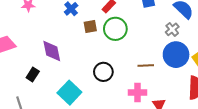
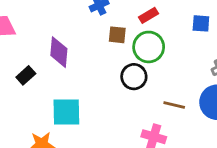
black circle: (103, 72) -> (134, 77), moved
cyan square: (69, 93) -> (66, 112), turned 30

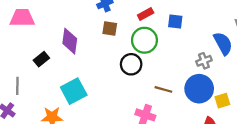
blue square: (201, 23) -> (175, 21), moved
brown square: (117, 35) -> (110, 28), moved
cyan square: (66, 112) -> (74, 91), turned -30

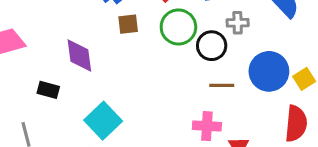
black rectangle: (41, 59) -> (48, 90), turned 70
gray cross: (204, 61) -> (238, 23), moved, turned 35
black circle: (131, 64) -> (212, 46), moved

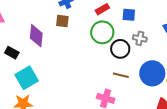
brown square: (128, 24) -> (62, 21), moved
cyan square: (103, 121) -> (27, 78), moved

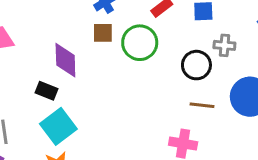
green circle: (102, 32) -> (140, 43), moved
black rectangle: (12, 53) -> (47, 91), moved

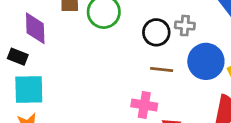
gray cross: (224, 45) -> (185, 26), moved
cyan square: (58, 126) -> (29, 89), turned 36

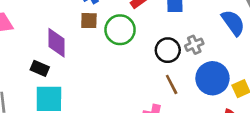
gray cross: (185, 26) -> (194, 45), turned -30
brown line: (162, 69) -> (172, 84), turned 54

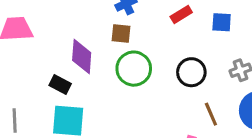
green circle: (120, 30) -> (134, 69), moved
black circle: (168, 50) -> (191, 72), moved

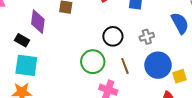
green circle: (134, 69) -> (93, 62), moved

